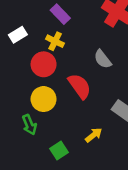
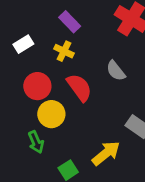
red circle: (44, 64) -> (37, 86), moved
red semicircle: (80, 86) -> (79, 88), moved
yellow arrow: (94, 135) -> (106, 153), size x1.5

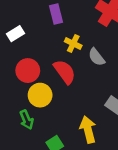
purple rectangle: (70, 22) -> (56, 14), turned 30
yellow cross: (64, 51) -> (73, 43), moved
yellow arrow: (106, 153) -> (88, 130), turned -65

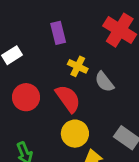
yellow circle: (40, 95) -> (75, 134), moved

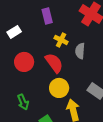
gray semicircle: (104, 82) -> (80, 51), turned 42

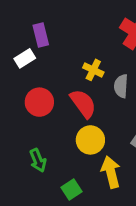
purple rectangle: (47, 16) -> (41, 35), moved

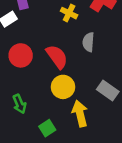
yellow cross: (93, 70) -> (69, 13), moved

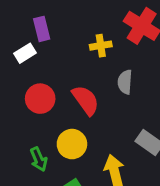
yellow cross: (69, 13) -> (101, 46), turned -35
yellow circle: (63, 87) -> (72, 144), moved

